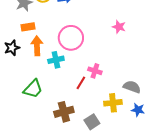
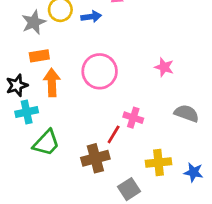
pink star: (119, 27) -> (164, 67), moved
cyan cross: (56, 60) -> (27, 112), moved
gray semicircle: (132, 87) -> (187, 113), moved
brown cross: (64, 112) -> (95, 158), moved

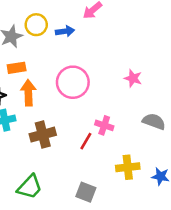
green trapezoid: (46, 143) -> (30, 187), moved
brown cross: (95, 158) -> (43, 135), moved
gray square: (129, 189) -> (86, 192), moved, turned -36

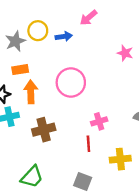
pink star: (133, 78) -> (125, 53), moved
pink cross: (104, 125) -> (99, 121), turned -35
red line: (86, 141) -> (88, 144), moved, turned -35

